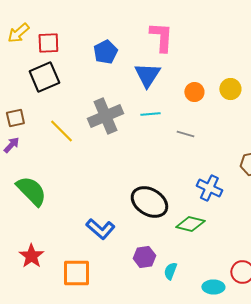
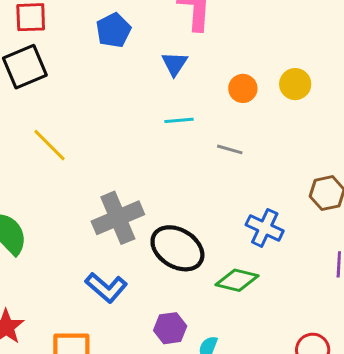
blue triangle: (147, 75) -> (175, 64), size x0.7
gray cross: (105, 116) -> (118, 218), moved

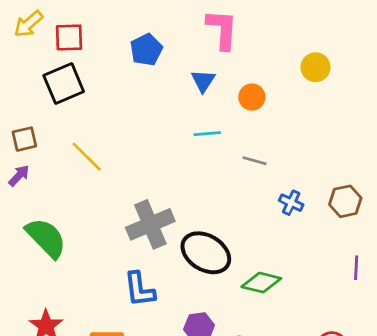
yellow circle: (295, 84) -> (316, 67), moved
orange circle: (243, 88) -> (252, 97), moved
blue cross: (265, 228) -> (291, 203), moved, size x0.7
blue L-shape: (106, 288) -> (139, 289), turned 42

